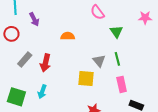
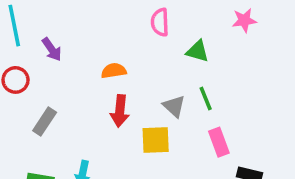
pink semicircle: (97, 12) -> (160, 22), turned 42
green triangle: (116, 32) -> (198, 51), turned -32
red arrow: (45, 63) -> (120, 111), moved

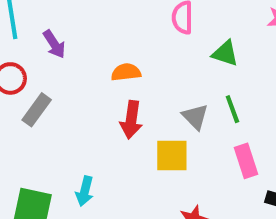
gray rectangle: (45, 121) -> (37, 110), moved

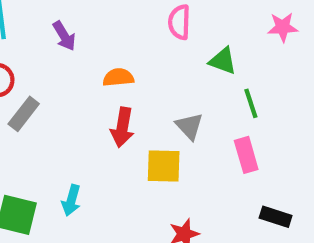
purple arrow: (54, 44) -> (64, 36), moved
green line: (232, 109) -> (251, 103), moved
pink rectangle: (246, 161) -> (246, 155), moved

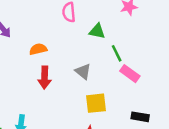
pink rectangle: (246, 155) -> (130, 74), moved, turned -30
yellow square: (164, 166) -> (96, 103), moved

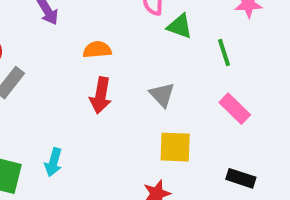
green triangle: (97, 31) -> (180, 26), moved
green line: (117, 53) -> (224, 53), moved

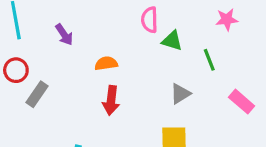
gray triangle: (162, 95) -> (180, 94), moved, turned 45
pink rectangle: (235, 109) -> (242, 102), moved

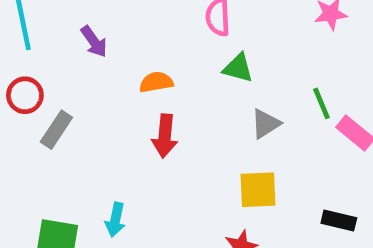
green triangle: (172, 41) -> (238, 68), moved
green line: (209, 60) -> (321, 103), moved

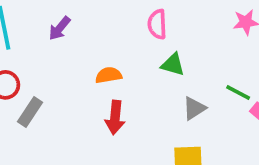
purple arrow: (94, 42) -> (59, 28), moved, turned 75
green line: (321, 103) -> (238, 93), turned -40

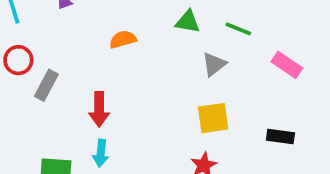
green line: (238, 93) -> (238, 29), moved
red arrow: (115, 117) -> (99, 109), moved

